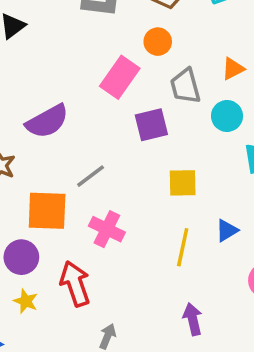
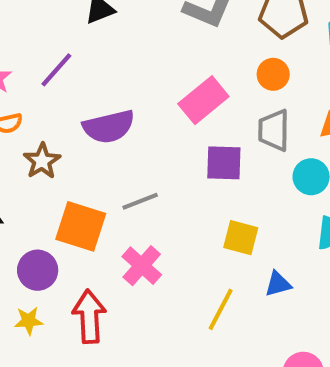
orange circle: (158, 42) -> (273, 74), moved
blue triangle: (227, 230) -> (278, 284), moved
yellow star: (26, 301) -> (29, 321), turned 30

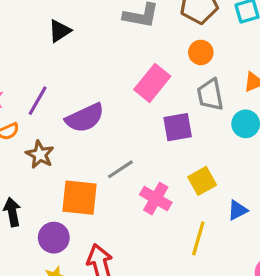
purple line: (56, 70) -> (38, 101), moved
yellow square: (241, 238) -> (202, 181), turned -32
pink cross: (142, 266) -> (156, 199), moved

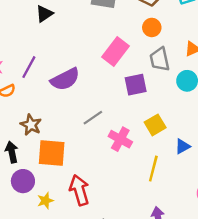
brown star: (40, 154) -> (31, 125), moved
orange square: (79, 198) -> (52, 153), moved
purple circle: (54, 238) -> (23, 181), moved

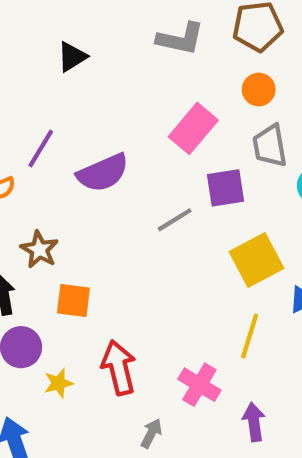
gray line: (93, 118) -> (175, 220), moved
yellow square: (155, 125) -> (256, 260), size x1.4
pink cross: (120, 139) -> (199, 385), moved
orange square: (52, 153) -> (73, 300), size x0.7

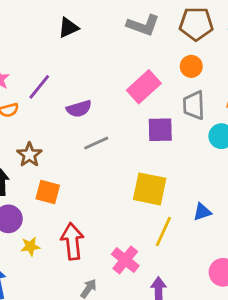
purple semicircle: (103, 173) -> (79, 109), size x0.7
gray line: (175, 220) -> (96, 143), moved
yellow square: (256, 260) -> (150, 189), moved, turned 32

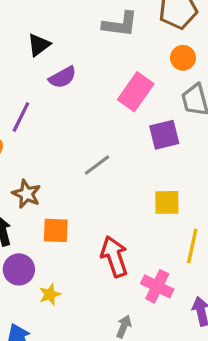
purple semicircle: (79, 109) -> (63, 77), moved
yellow square: (150, 189) -> (167, 202), size x0.7
red arrow: (72, 241) -> (114, 257), moved

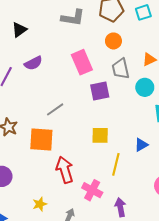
purple semicircle: (63, 77) -> (33, 63), moved
pink rectangle: (136, 92) -> (82, 62), turned -60
orange square: (56, 230) -> (41, 139), moved, size x1.4
yellow star: (50, 294) -> (40, 204), moved

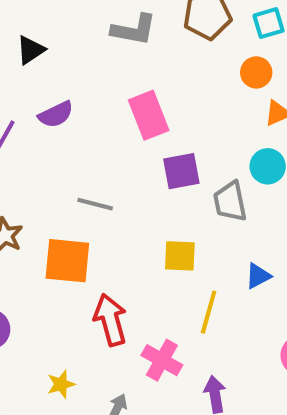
orange circle: (113, 41) -> (256, 72), moved
gray trapezoid: (121, 69) -> (230, 202), moved
gray line: (55, 109) -> (95, 204), turned 48

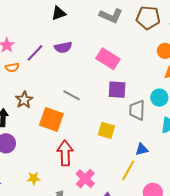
pink rectangle: (149, 115) -> (108, 59), turned -50
yellow line: (209, 312) -> (128, 170), moved

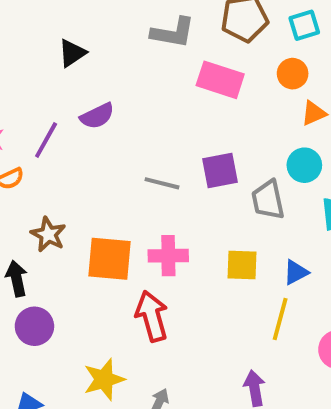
pink rectangle: (108, 59) -> (220, 80), moved
gray line: (72, 95) -> (162, 183), moved
yellow square: (106, 130) -> (242, 265), moved
yellow star: (34, 178) -> (104, 379), size x1.5
pink cross: (85, 179) -> (168, 256), moved, turned -30

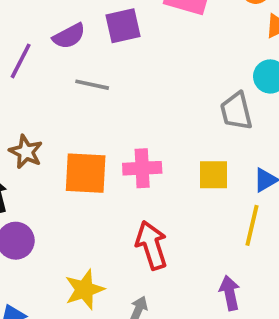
purple square: (220, 170) -> (123, 26), moved
gray line: (162, 183) -> (92, 85), moved
red arrow: (152, 316) -> (151, 245), moved

